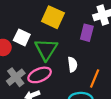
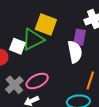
green triangle: (46, 49) -> (33, 39), moved, turned 35
white semicircle: (72, 65) -> (75, 52), moved, size x1.5

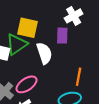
white semicircle: (75, 52) -> (44, 53), moved

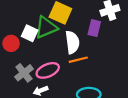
orange line: (79, 77) -> (78, 60), moved, turned 54

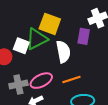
orange line: (78, 60) -> (71, 80), moved
gray cross: (24, 73) -> (18, 84), turned 30

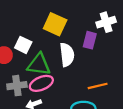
green triangle: (37, 39) -> (39, 64), moved, turned 30
orange line: (71, 80) -> (98, 86), moved

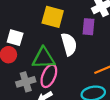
white square: (23, 45) -> (15, 38), moved
pink ellipse: (41, 83) -> (49, 76), turned -35

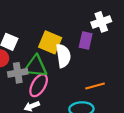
yellow square: (53, 17) -> (50, 42), moved
gray cross: (26, 82) -> (18, 73), moved

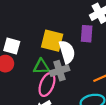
green triangle: (36, 66) -> (41, 66), size x0.7
gray cross: (18, 73) -> (60, 71), moved

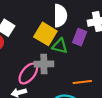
white semicircle: (67, 52) -> (60, 16), moved
green triangle: (41, 66) -> (60, 46), moved

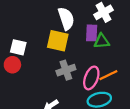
green triangle: (60, 46) -> (102, 41), moved
pink ellipse: (28, 73) -> (91, 78), moved

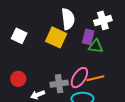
red circle: (12, 65) -> (18, 79), moved
gray cross: (66, 70) -> (59, 84), moved

